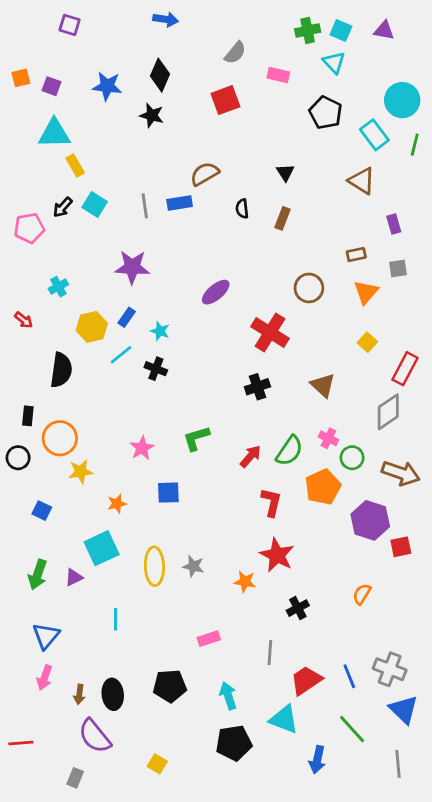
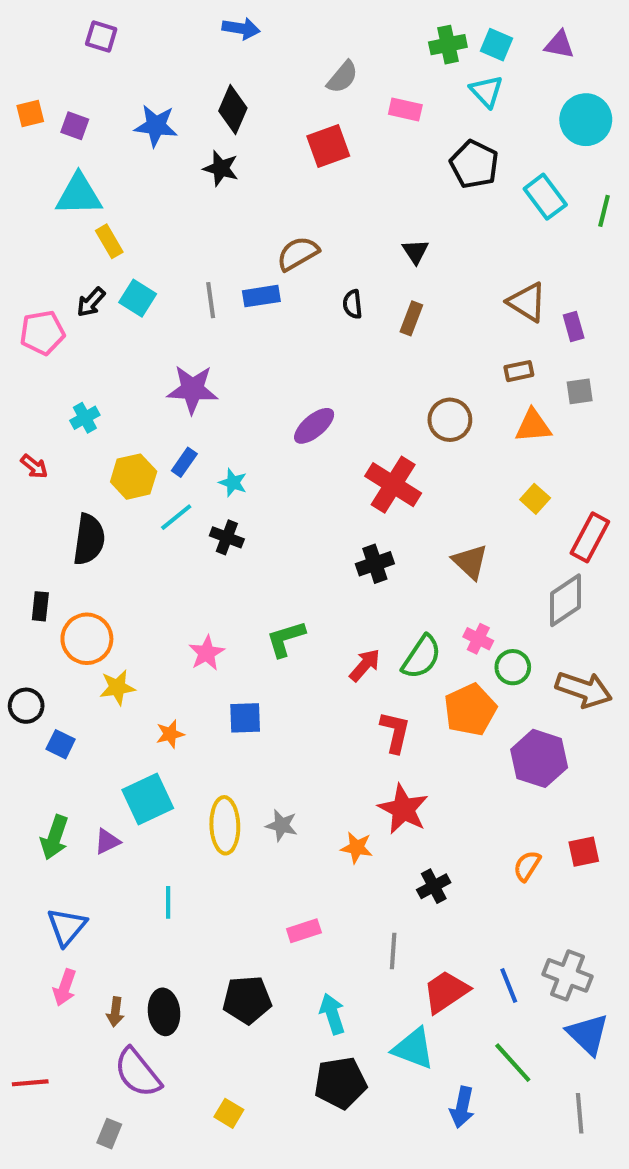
cyan circle: (402, 100) -> (586, 120), moved
brown triangle: (362, 181) -> (527, 302), moved
orange triangle: (366, 292) -> (533, 426), turned 44
black circle: (18, 458) -> (26, 706), moved
red square: (401, 547) -> (584, 852), moved

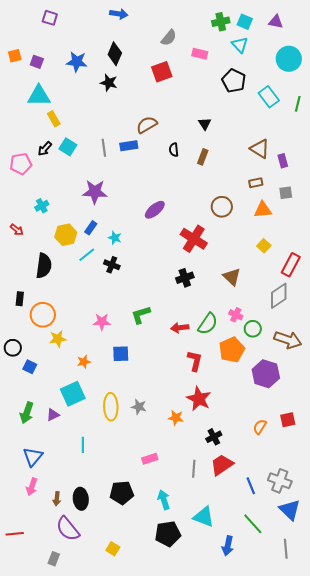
pink star: (207, 653) -> (102, 322), turned 30
red arrow: (365, 665) -> (180, 328), turned -138
red trapezoid: (446, 992) -> (222, 465), moved

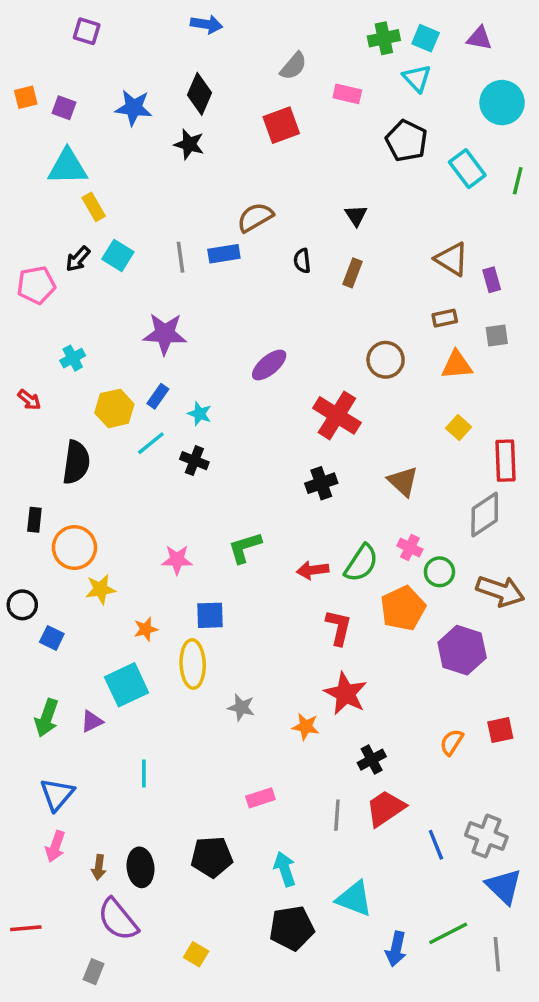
red rectangle: (291, 265) -> (506, 461), turned -30
yellow ellipse: (111, 407) -> (193, 664), moved
green line: (253, 524) -> (448, 933), moved, turned -75

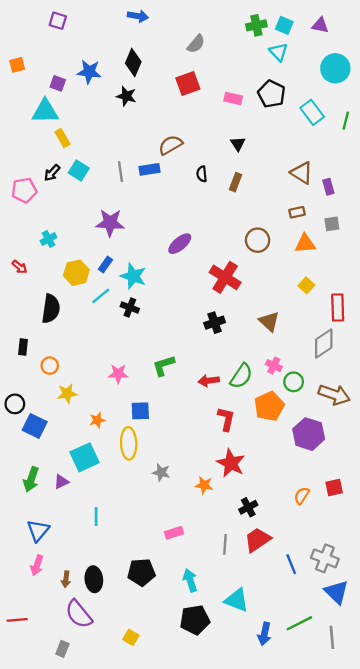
pink rectangle: (347, 94) -> (233, 98), moved
purple square: (64, 108) -> (58, 83), moved
cyan star: (200, 414) -> (133, 276), size x1.6
orange circle: (74, 548) -> (50, 366), size x0.6
blue square: (52, 638) -> (35, 426), size x1.5

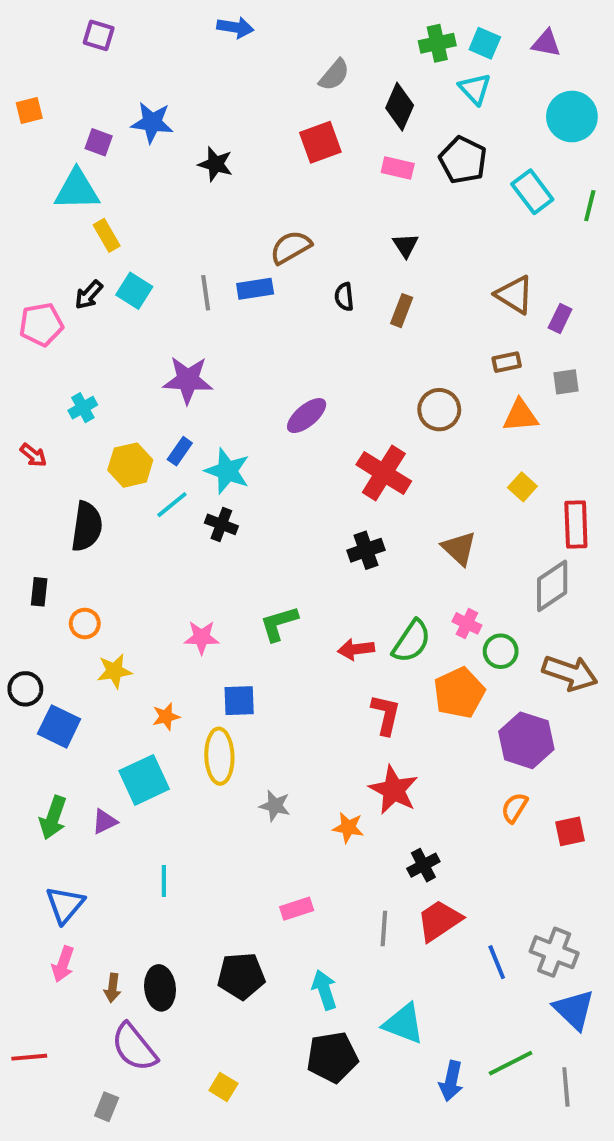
black diamond: (133, 63) -> (400, 107), moved
purple rectangle: (328, 187) -> (560, 319), turned 42
orange semicircle: (302, 496) -> (515, 808), moved

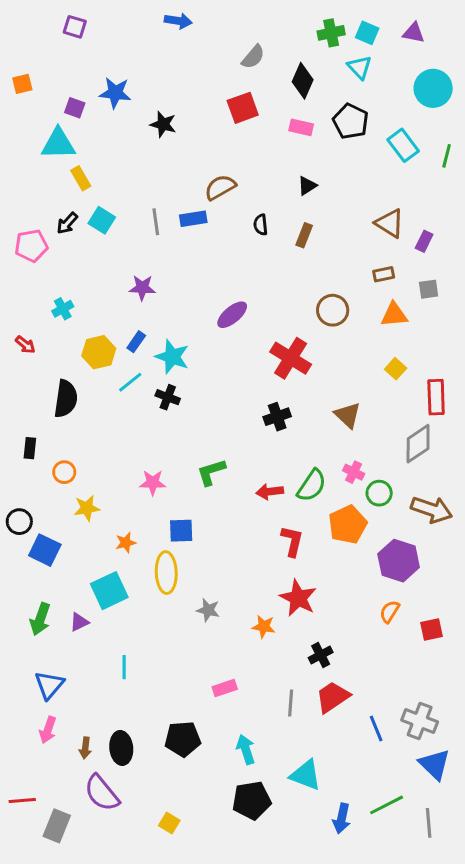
black triangle: (406, 245) -> (307, 186), turned 30
purple star: (188, 380) -> (142, 288), size x0.7
gray rectangle: (107, 1107) -> (57, 826), moved, size x1.5

